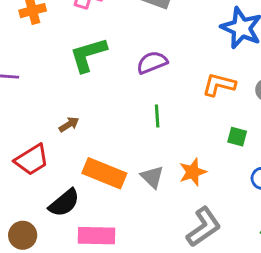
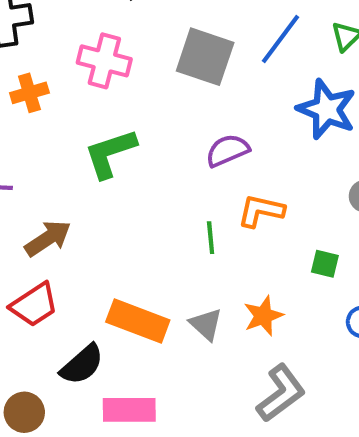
purple semicircle: (152, 62) -> (227, 150), moved
orange L-shape: (219, 85) -> (261, 211), moved
brown arrow: (69, 124) -> (48, 238), moved, size x1.6

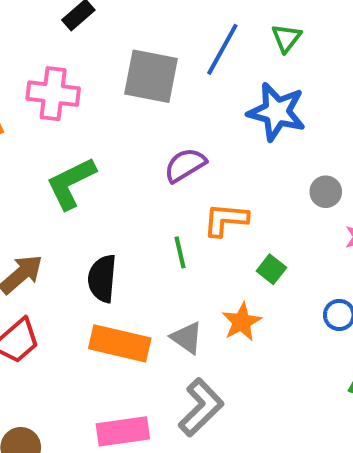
green square: (325, 264) -> (271, 269), moved, turned 32
black semicircle: (82, 365) -> (102, 279), moved, turned 144
gray L-shape: (281, 393) -> (201, 407), moved

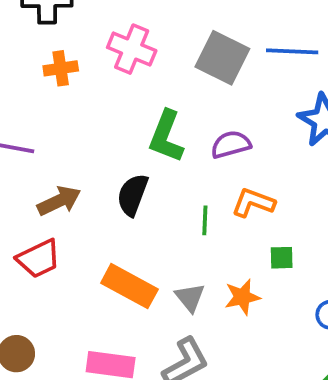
blue line: (222, 49) -> (292, 51), turned 48
green L-shape: (71, 183) -> (166, 136), moved, turned -58
green square: (271, 269) -> (282, 258), turned 35
black semicircle: (102, 279) -> (133, 195), moved

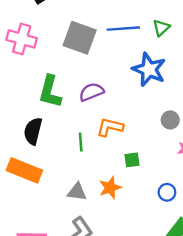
orange rectangle: (129, 286) -> (24, 170), moved
gray triangle: (190, 297) -> (77, 192), turned -36

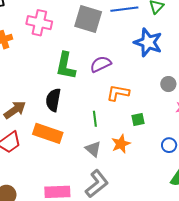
green line: (81, 142) -> (95, 119), moved
gray triangle: (77, 192) -> (93, 149), turned 36

